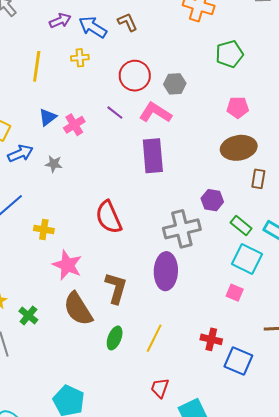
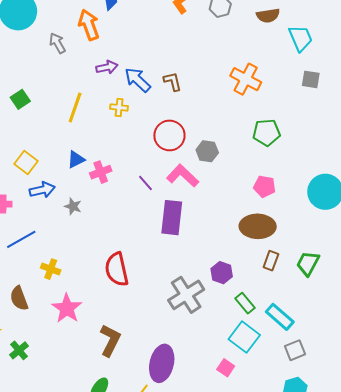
purple line: (115, 113) -> (145, 183), moved
gray cross: (182, 229) -> (186, 295), turned -30
purple ellipse: (166, 271) -> (162, 363), moved
brown semicircle: (78, 309) -> (19, 298), moved, size x0.7

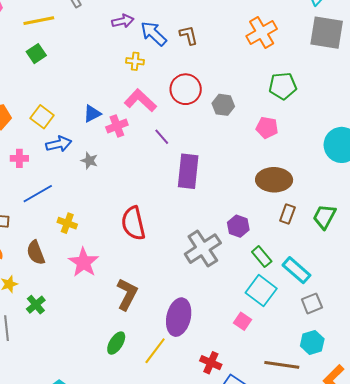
orange cross: (246, 79) -> (262, 33), turned 32
gray square: (311, 79) -> (327, 33), size x1.8
yellow line: (75, 108) -> (39, 21), moved, turned 60
pink L-shape: (183, 176) -> (140, 100), moved
pink pentagon: (264, 186) -> (267, 128), moved

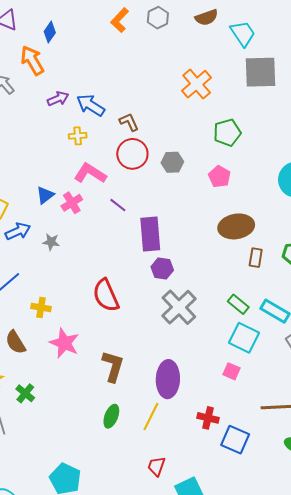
brown L-shape: (189, 35) -> (129, 122), moved
pink pentagon: (267, 128) -> (220, 177), turned 30
purple hexagon: (238, 226) -> (162, 269), moved

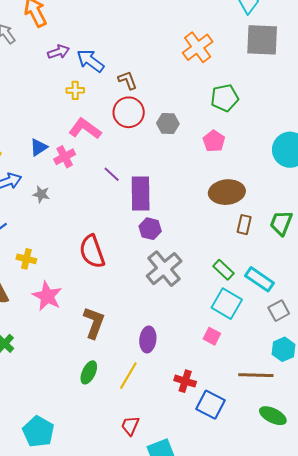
purple line: (118, 205) -> (112, 174), moved
purple ellipse: (168, 379) -> (148, 339), size x0.7

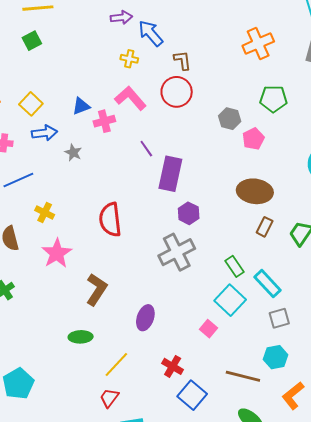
gray hexagon: (168, 123) -> (230, 119), moved
purple hexagon: (150, 229) -> (189, 213), moved
green ellipse: (89, 372) -> (81, 337), turned 50
yellow line: (128, 376) -> (116, 365), moved

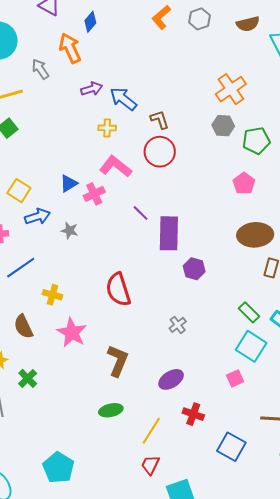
gray hexagon: (230, 119) -> (223, 126), moved
gray cross: (177, 252) -> (178, 325), moved, size x0.5
purple ellipse: (145, 318) -> (171, 379), turned 50
pink square: (209, 329) -> (235, 378), turned 36
red cross: (173, 366) -> (193, 414), moved

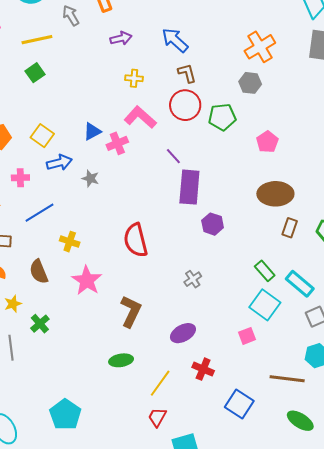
blue arrow: (123, 99) -> (175, 40), moved
green pentagon: (256, 141) -> (222, 117), moved
purple line: (141, 213) -> (173, 156), moved

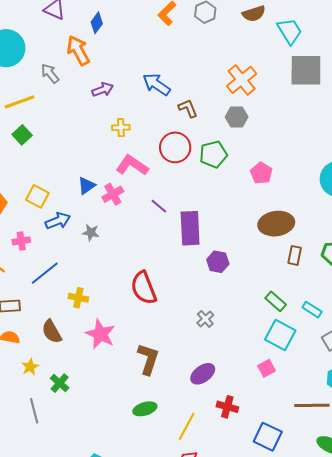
brown L-shape: (187, 73) -> (188, 108), moved
purple line: (173, 156) -> (159, 206), moved
cyan rectangle: (300, 284) -> (312, 310), size x0.7

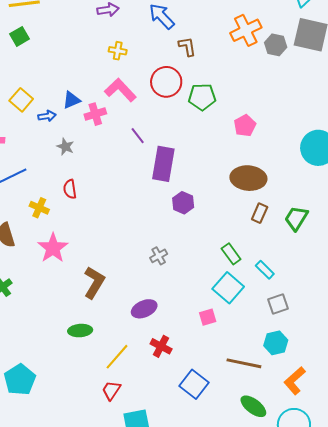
gray hexagon: (237, 117) -> (276, 45), moved
blue arrow: (58, 221) -> (47, 116), moved, size x0.7
red semicircle: (144, 288) -> (70, 189), moved, size x0.6

